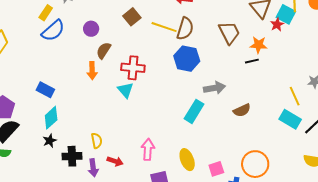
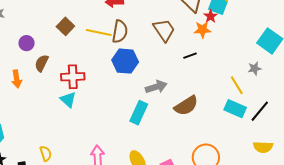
orange star: (258, 45) -> (202, 30), moved
orange arrow: (92, 71) -> (17, 79), moved
brown semicircle: (242, 110) -> (186, 106), size x1.4

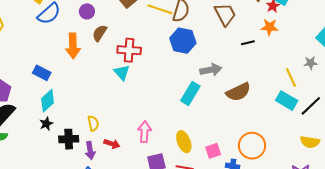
orange star: (202, 30) -> (269, 27), moved
orange arrow: (17, 79) -> (73, 46), size x1.4

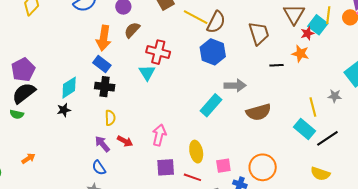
blue rectangle: (42, 73) -> (102, 64), moved
black cross: (69, 139) -> (105, 87), moved
purple arrow: (90, 150) -> (102, 144), turned 138

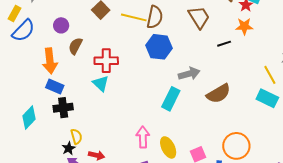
black star: (64, 110) -> (69, 148), moved
pink arrow: (159, 135) -> (143, 137), moved

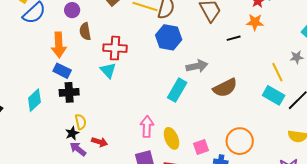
brown semicircle: (75, 46) -> (85, 31), turned -42

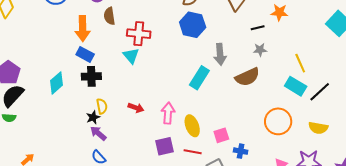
gray star: (297, 57) -> (260, 50), moved
gray arrow: (197, 66) -> (220, 54), turned 95
orange circle: (240, 141) -> (278, 121), moved
red arrow: (100, 142) -> (136, 108), moved

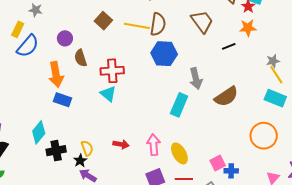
gray star: (260, 50) -> (273, 61), moved
black cross: (91, 76) -> (56, 151), moved
pink square: (221, 135) -> (218, 163), moved

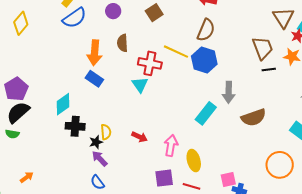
brown trapezoid: (202, 22) -> (263, 48), moved
yellow line: (137, 26) -> (176, 52), moved
purple circle: (65, 38) -> (113, 11), moved

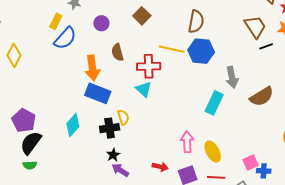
blue rectangle: (94, 79) -> (98, 93), size x1.4
black cross: (75, 126) -> (110, 128), moved
yellow semicircle: (106, 132) -> (123, 117), moved
red arrow: (140, 137) -> (160, 167), moved

